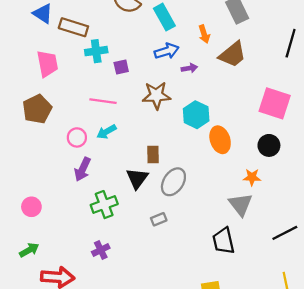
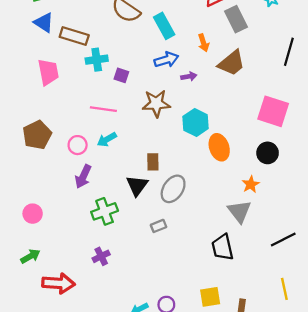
purple square: (121, 67) -> (121, 75), turned 32
brown pentagon: (37, 109) -> (37, 135), moved
orange star: (252, 177) -> (251, 184), turned -30

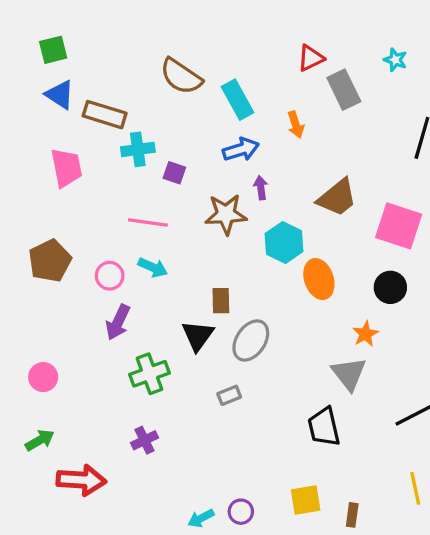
brown trapezoid: (232, 63) -> (337, 198), moved
purple arrow: (189, 76) -> (261, 188), moved, turned -88
cyan arrow: (107, 139) -> (153, 267), turned -126

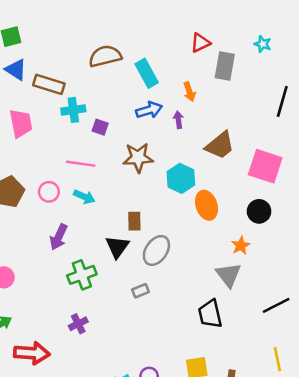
brown semicircle: (181, 76) -> (105, 56), turned 132
gray rectangle: (344, 90) -> (225, 66), turned 36
purple arrow: (261, 188) -> (178, 120), moved
pink circle: (110, 276) -> (49, 192), moved

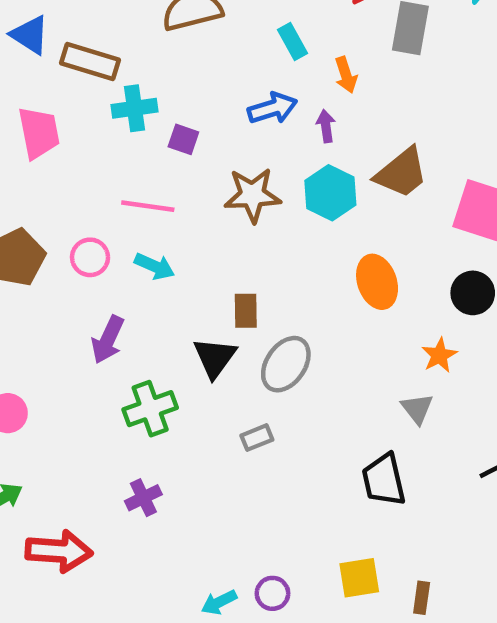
cyan rectangle: (147, 73) -> (292, 41), moved, size x0.7
cyan hexagon: (181, 178) -> (330, 193), moved
gray triangle: (228, 275) -> (417, 409), size x0.7

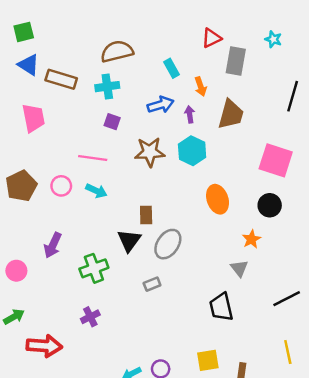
cyan cross: (135, 108) -> (107, 87), moved
brown trapezoid: (402, 173) -> (231, 114), moved, turned -36
purple arrow: (108, 340) -> (53, 245), moved

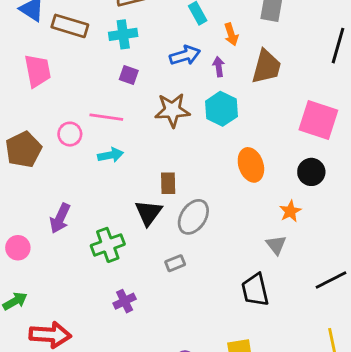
pink circle: (61, 186) -> (70, 134), moved
cyan arrow: (96, 191) -> (111, 155), turned -35
purple cross: (90, 317) -> (125, 301), moved

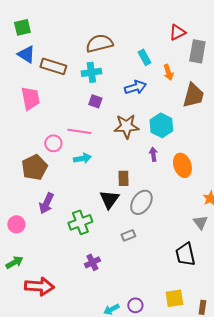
purple arrow: (219, 67) -> (153, 154), moved
brown pentagon: (23, 149) -> (34, 167), moved

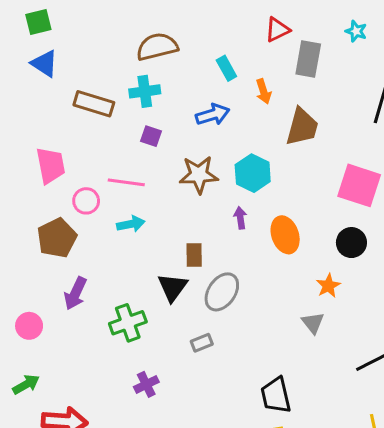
brown rectangle: (53, 66) -> (94, 104), moved
pink trapezoid: (30, 98) -> (51, 165), moved
black trapezoid: (185, 254) -> (276, 395), moved

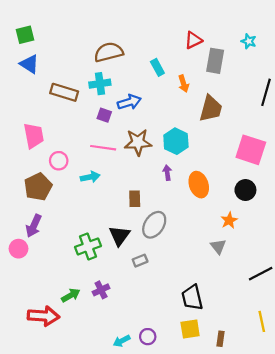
blue arrow: (213, 115) -> (129, 102), moved
pink line: (126, 182) -> (103, 148), moved
black triangle: (173, 287) -> (119, 236), moved
purple arrow: (75, 293) -> (34, 226), moved
green arrow: (26, 384) -> (71, 295), moved

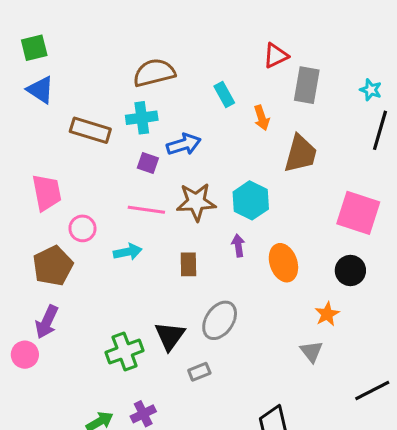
cyan star: (249, 41) -> (371, 90), moved
brown rectangle: (135, 199) -> (188, 264), moved

